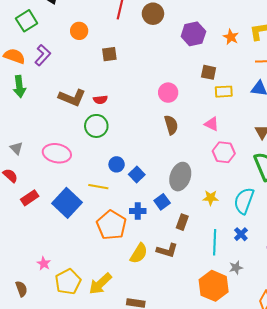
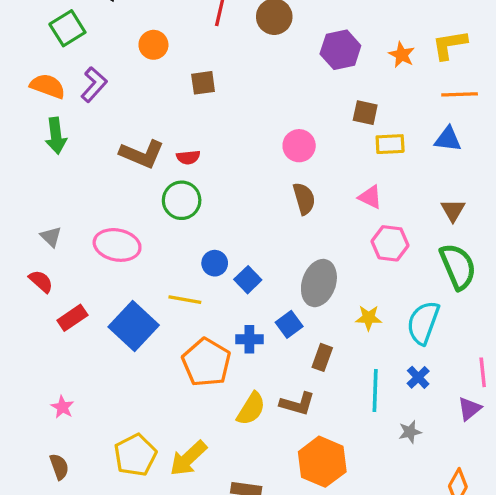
pink star: (44, 264) -> (62, 407), moved
orange hexagon: (214, 286) -> (322, 462), moved

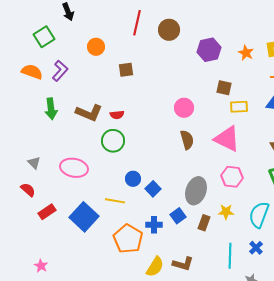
green arrow: (56, 136) -> (51, 109), moved
pink triangle: (370, 197) -> (227, 139), size x1.8
pink hexagon: (390, 243) -> (232, 177), moved
brown rectangle: (322, 357) -> (204, 223), moved

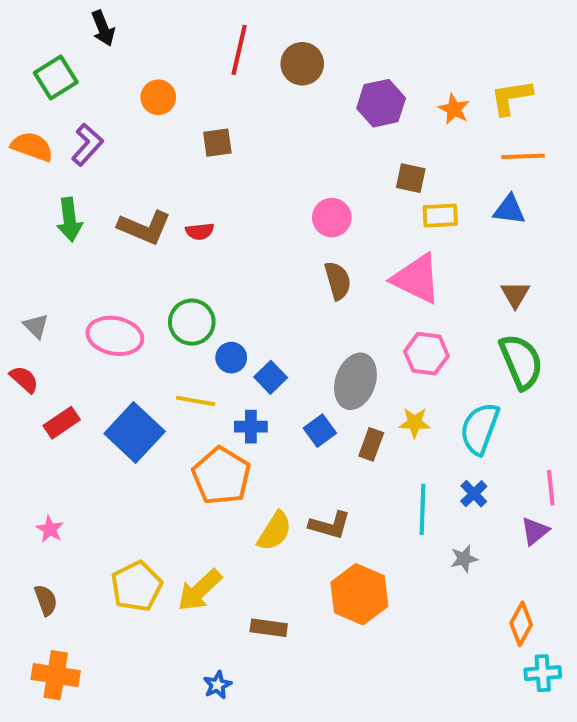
green circle: (113, 141) -> (192, 322), moved
blue cross: (154, 225) -> (251, 427), moved

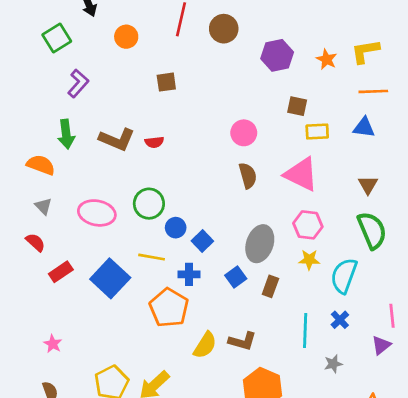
orange circle: (158, 97) -> (126, 37), moved
orange semicircle: (32, 147) -> (41, 165), moved
yellow star: (415, 423) -> (309, 260), moved

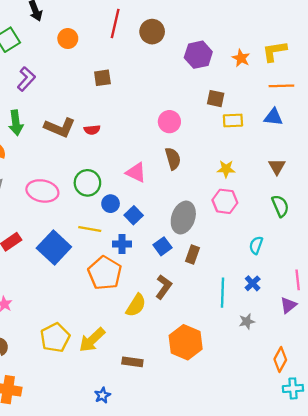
pink triangle: (301, 174) -> (136, 172), moved, size x0.7
green semicircle: (372, 230) -> (280, 206), size x0.7
yellow star: (309, 260) -> (226, 169), moved
cyan semicircle: (344, 276) -> (256, 245), size x0.6
brown L-shape: (242, 341) -> (164, 287), moved, turned -70

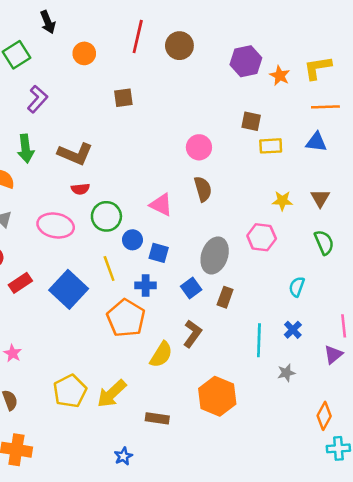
purple hexagon: (198, 55) -> (246, 61), moved
red semicircle: (92, 130) -> (80, 189), moved
yellow star: (226, 169) -> (282, 201), moved
blue square: (134, 215) -> (159, 253), turned -30
yellow line: (90, 229) -> (109, 269), turned 60

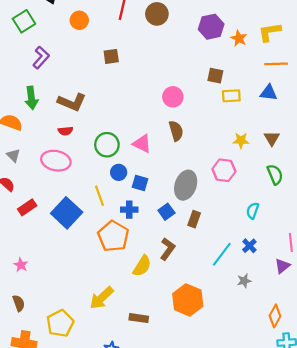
red semicircle: (80, 189) -> (65, 131), moved
green circle: (106, 216) -> (107, 145), moved
cyan line: (259, 340) -> (222, 254), turned 35
yellow pentagon: (70, 391) -> (60, 323), moved

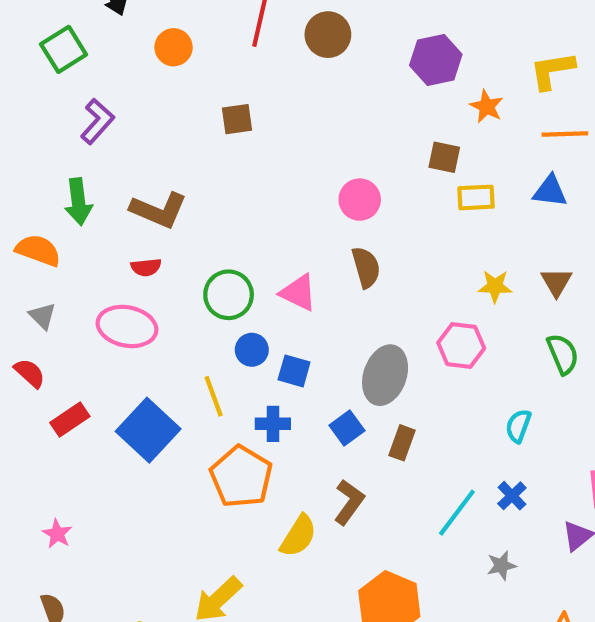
orange star: (239, 38) -> (487, 106), moved

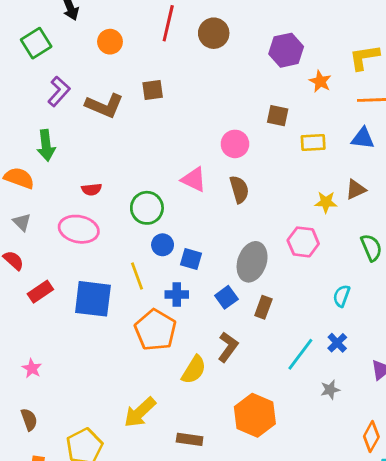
brown square: (444, 157) -> (278, 116), moved
brown L-shape: (159, 210) -> (104, 106), moved
brown triangle: (556, 282) -> (356, 189), moved, turned 35
pink triangle: (298, 293) -> (194, 179), moved
blue square: (148, 430) -> (93, 299), turned -36

